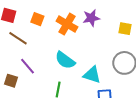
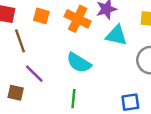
brown line: (18, 38) -> (20, 41), turned 42
cyan triangle: (92, 75) -> (116, 35), moved

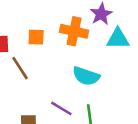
purple line: (34, 74) -> (61, 108), moved

